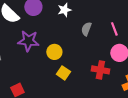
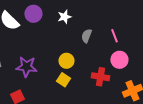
purple star: (28, 41) -> (26, 67), moved
yellow circle: (54, 52) -> (66, 61), moved

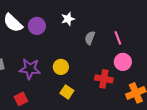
purple circle: (33, 14) -> (37, 26), moved
yellow circle: (66, 61) -> (61, 67), moved
yellow square: (63, 80) -> (67, 92), moved

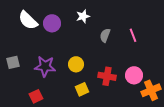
pink circle: (123, 62) -> (134, 75), moved
red cross: (104, 79) -> (107, 76), moved
yellow square: (67, 92) -> (82, 89), turned 32

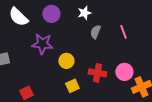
white star: (83, 16) -> (84, 13), moved
purple circle: (52, 23) -> (51, 14), moved
purple star: (45, 66) -> (42, 44), moved

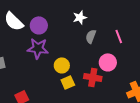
purple circle: (51, 14) -> (39, 25), moved
pink circle: (124, 72) -> (108, 62), moved
yellow square: (72, 86) -> (68, 82), moved

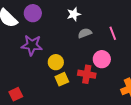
purple circle: (39, 25) -> (33, 13), moved
gray semicircle: (91, 36) -> (85, 33), turned 48

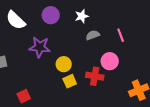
purple circle: (33, 13) -> (51, 15), moved

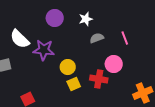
white semicircle: (16, 20) -> (20, 39), moved

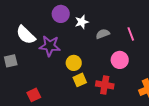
white star: (86, 19) -> (82, 22), moved
red cross: (99, 79) -> (105, 85), moved

